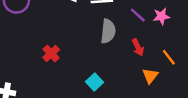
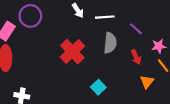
pink star: (161, 16) -> (159, 46), moved
red cross: (51, 53) -> (72, 52), moved, size x1.6

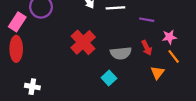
purple line: (136, 29) -> (147, 20), turned -32
gray semicircle: (110, 43) -> (121, 53), moved, turned 78

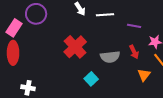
cyan square: (109, 78) -> (91, 79), moved

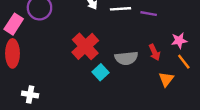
purple line: (134, 26) -> (149, 14), moved
cyan square: (91, 79) -> (101, 72), moved

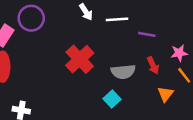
purple line: (149, 14) -> (147, 34), moved
cyan square: (101, 72) -> (112, 99), moved

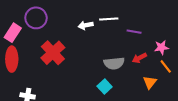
white arrow: (86, 12) -> (86, 25), moved, turned 112
red cross: (80, 59) -> (53, 53), moved
red arrow: (153, 65) -> (139, 58), turned 88

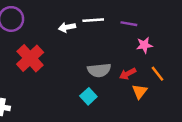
purple line: (134, 32) -> (129, 24), moved
pink star: (161, 47) -> (144, 45), moved
red arrow: (139, 58) -> (128, 74), moved

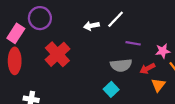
white line: (93, 20) -> (116, 19), turned -42
purple line: (129, 24) -> (133, 43), moved
pink star: (144, 45) -> (163, 51), moved

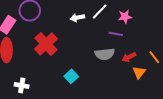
pink star: (163, 51) -> (125, 17), moved
cyan square: (111, 89) -> (71, 76), moved

